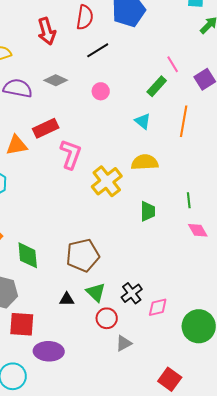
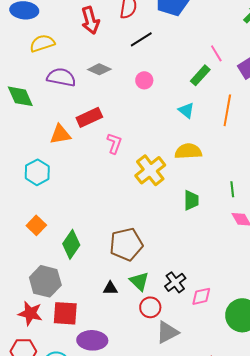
pink L-shape: (71, 154) -> (114, 143), size x0.7
green diamond: (28, 255) -> (71, 244), turned 40
gray triangle: (124, 343) -> (167, 332), size x1.4

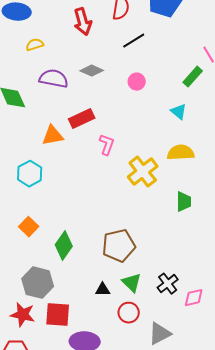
yellow semicircle: (42, 43) -> (35, 45), size x0.7
red circle: (150, 307) -> (129, 313), moved

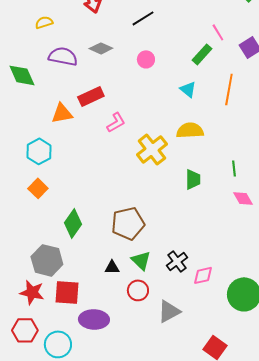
pink L-shape: (107, 145) -> (116, 122), turned 40
orange square: (29, 227) -> (38, 188), moved

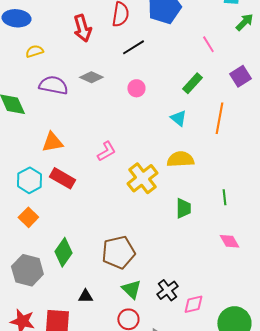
pink line: (218, 32) -> (208, 44), moved
red rectangle: (91, 96) -> (62, 178), moved, turned 55
pink diamond: (243, 198) -> (229, 241), moved
gray hexagon: (47, 260) -> (27, 270), moved
black triangle: (112, 267) -> (85, 296), moved

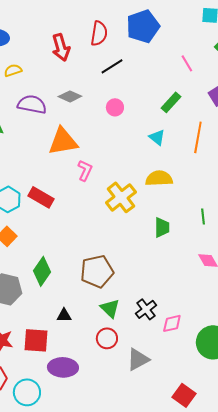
orange triangle: (52, 142) -> (63, 141), moved, size x1.4
pink L-shape: (106, 151) -> (85, 170), turned -35

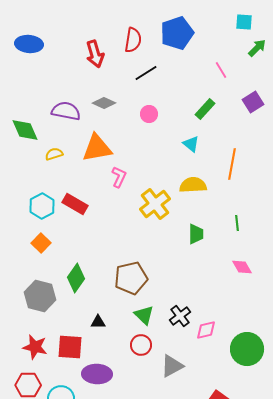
yellow semicircle: (13, 70) -> (54, 154), moved
orange line: (198, 137) -> (232, 164), moved

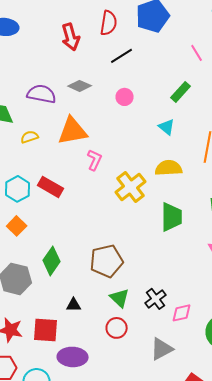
green trapezoid: (196, 234) -> (172, 217), size x1.4
gray triangle: (172, 366) -> (162, 349), moved

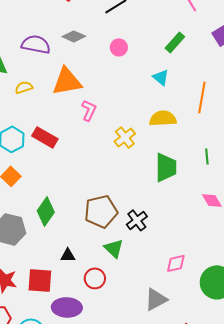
yellow cross: (131, 187) -> (125, 137), size x0.7
black cross: (156, 299) -> (137, 220), moved
red circle: (117, 328) -> (95, 278), moved

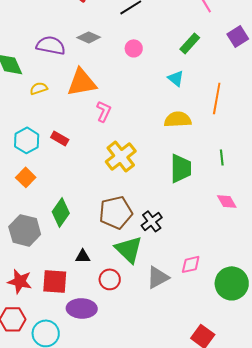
red rectangle: (45, 137) -> (60, 138), size x0.7
yellow cross: (125, 137) -> (121, 156), moved, size x1.4
green triangle: (114, 248) -> (129, 249), size x1.4
gray triangle: (156, 299) -> (158, 277), moved

